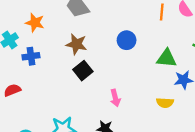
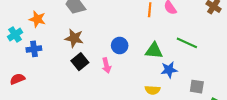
blue circle: (127, 40) -> (120, 45), moved
pink arrow: (115, 98) -> (106, 65), moved

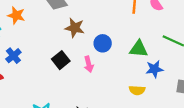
brown star: (74, 38) -> (75, 28), moved
blue cross: (34, 49) -> (13, 56), moved, turned -32

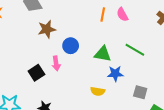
brown star: (75, 28) -> (47, 29), turned -30
black square: (61, 60) -> (36, 73), moved

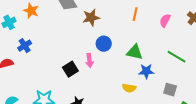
pink semicircle: (122, 15) -> (165, 21), moved, turned 56
brown star: (47, 29) -> (91, 17), moved
green line: (135, 50) -> (177, 57), moved

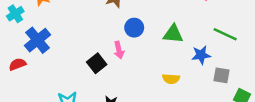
blue cross: (25, 46) -> (38, 40), size x1.5
blue star: (146, 71) -> (201, 55), moved

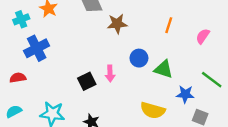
blue circle: (134, 28) -> (139, 58), moved
red semicircle: (17, 64) -> (18, 78), moved
yellow semicircle: (171, 79) -> (153, 110), size x1.5

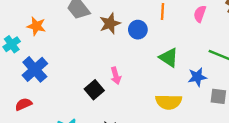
blue circle: (139, 58) -> (138, 30), moved
green triangle: (164, 69) -> (169, 57), turned 30

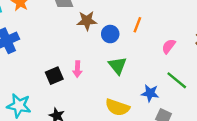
pink semicircle: (200, 14) -> (169, 46), moved
green triangle: (169, 57) -> (118, 66), moved

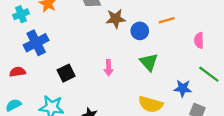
orange line: (137, 25) -> (167, 20), turned 56
pink semicircle: (169, 46) -> (199, 40), turned -35
black square: (54, 76) -> (66, 73), moved

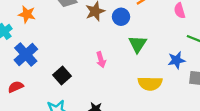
green triangle: (149, 62) -> (138, 44), turned 30

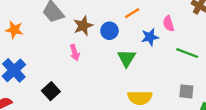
pink arrow: (101, 60) -> (75, 53), moved
blue star: (176, 60) -> (150, 37), moved

